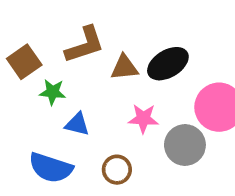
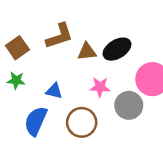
green star: (53, 92) -> (16, 80), moved
blue semicircle: (51, 168) -> (36, 121), turned 96
brown circle: (117, 170) -> (82, 122), size x1.5

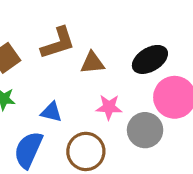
black ellipse: (117, 49) -> (150, 59), moved

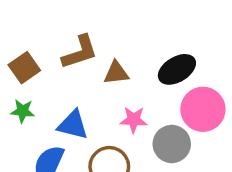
blue triangle: (51, 112) -> (73, 125), size x1.4

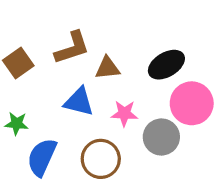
green star: (23, 111) -> (17, 124), moved
blue triangle: (73, 125) -> (79, 102), moved

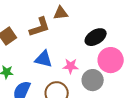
brown triangle: (107, 68) -> (61, 13), moved

